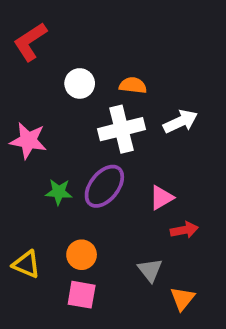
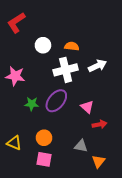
pink triangle: (161, 198) -> (87, 107), turned -48
gray triangle: (150, 270) -> (81, 146), turned -40

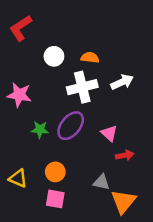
orange triangle: (98, 161) -> (123, 201), size x1.5

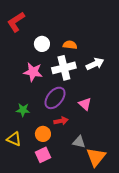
pink star: (19, 95) -> (33, 72), moved
green star: (40, 130) -> (23, 110), moved
red arrow: (125, 155) -> (61, 121), moved
pink square: (55, 199) -> (43, 155), turned -35

